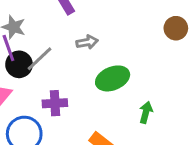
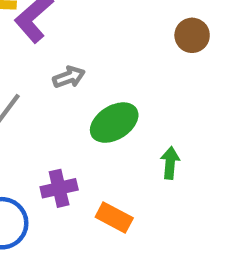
purple cross: (55, 103) -> (59, 188), moved

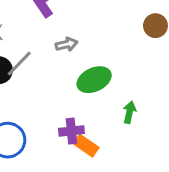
purple cross: (59, 188) -> (71, 131), moved

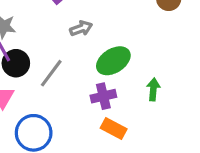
gray line: (19, 64) -> (51, 73), moved
purple cross: (71, 131) -> (103, 96), moved

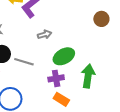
gray line: (51, 73) -> (24, 62), turned 66
green arrow: (153, 89) -> (88, 76), size x1.6

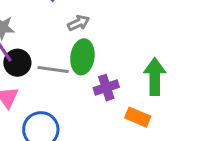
green ellipse: (64, 56) -> (82, 57), moved, turned -45
orange rectangle: (61, 99) -> (138, 117), moved

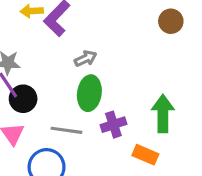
gray line: (53, 69) -> (66, 130), moved

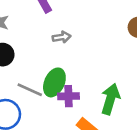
green ellipse: (89, 93) -> (54, 82), moved

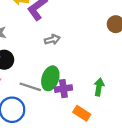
green arrow: (110, 99) -> (99, 87), size x0.7

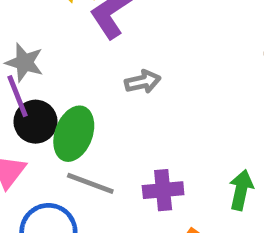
green ellipse: (50, 78) -> (74, 134), moved

